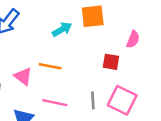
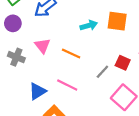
pink triangle: (23, 76) -> (42, 46), moved
gray line: (93, 100) -> (102, 72), moved, turned 32

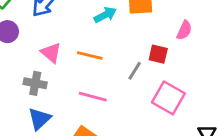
gray cross: (16, 57) -> (35, 83), moved
blue triangle: (37, 91) -> (39, 119), moved

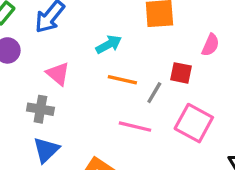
cyan arrow: (105, 15) -> (109, 44), moved
orange line: (90, 55) -> (122, 80), moved
pink line: (93, 97) -> (135, 127), moved

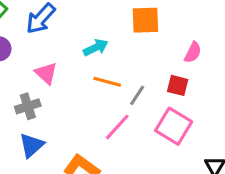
red square: (181, 73) -> (178, 85), moved
gray cross: (40, 109) -> (28, 106), turned -30
pink line: (135, 127) -> (117, 127), turned -64

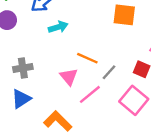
cyan arrow: (96, 47) -> (58, 27), moved
pink triangle: (46, 73) -> (69, 77), moved

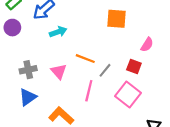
pink triangle: (69, 77) -> (59, 71), moved
pink line: (90, 94) -> (89, 91), turned -35

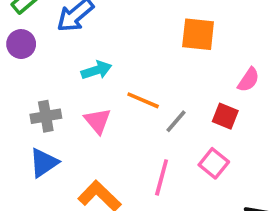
cyan arrow: (58, 32) -> (96, 70), moved
pink line: (89, 91) -> (162, 177), moved
pink square: (128, 94) -> (214, 163), size x0.7

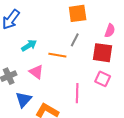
red square: (225, 116) -> (102, 53), size x1.5
gray line: (176, 121) -> (75, 40), moved
blue triangle: (44, 163) -> (24, 100), moved

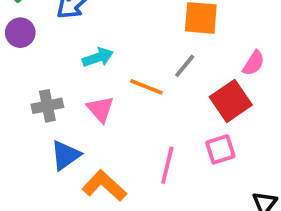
red square: (102, 53) -> (231, 101), turned 35
pink square: (103, 79) -> (220, 149), turned 35

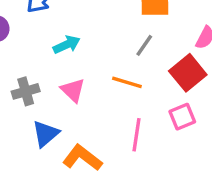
orange line: (146, 87) -> (127, 82), moved

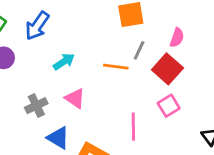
gray line: (144, 45) -> (139, 50), moved
orange line: (127, 82) -> (116, 67), moved
blue triangle: (45, 134) -> (58, 138), turned -40

